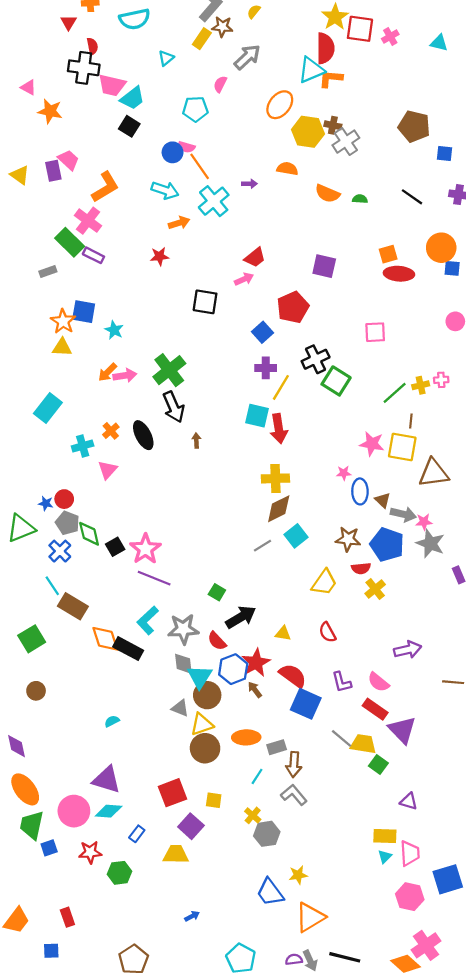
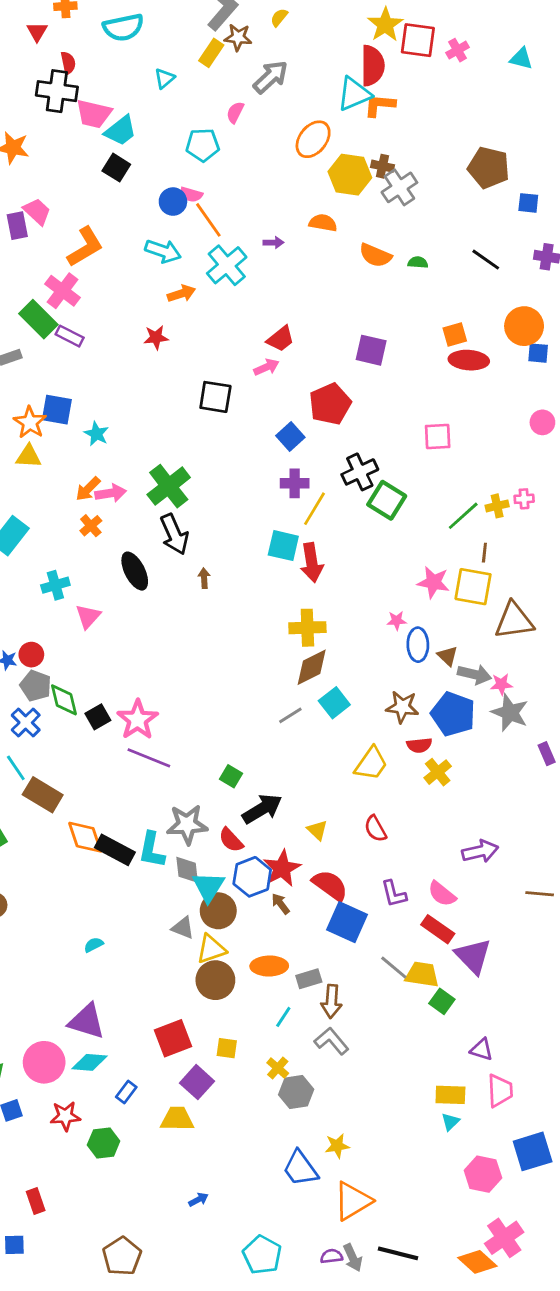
orange cross: (111, 431) -> (91, 526), moved
cyan L-shape: (148, 620) -> (152, 850), moved, turned -36
yellow triangle: (283, 633) -> (317, 830), turned 35
pink trapezoid: (410, 853) -> (500, 1091), moved

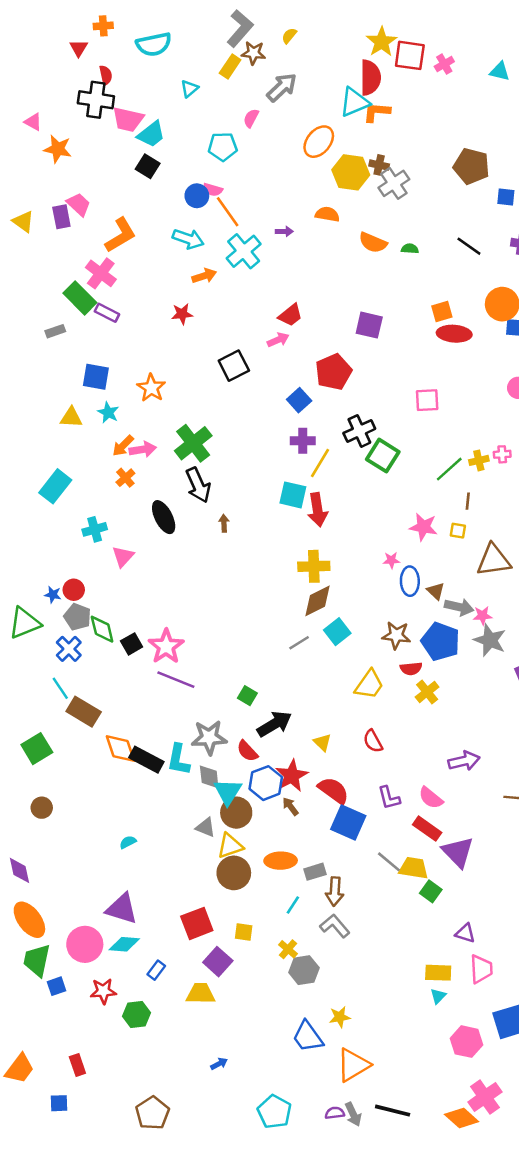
black square: (215, 397) -> (234, 366), turned -36
orange star: (30, 422) -> (151, 388), moved
cyan star: (96, 434) -> (108, 412), moved
yellow square: (473, 587) -> (458, 531), size x0.5

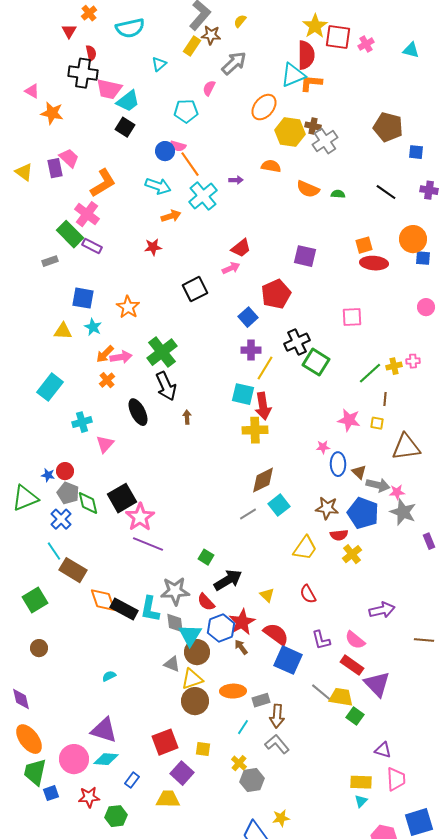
orange cross: (103, 26) -> (89, 13), turned -35
yellow cross: (314, 566) -> (255, 430), moved
black square: (132, 644) -> (122, 498), moved, size x1.6

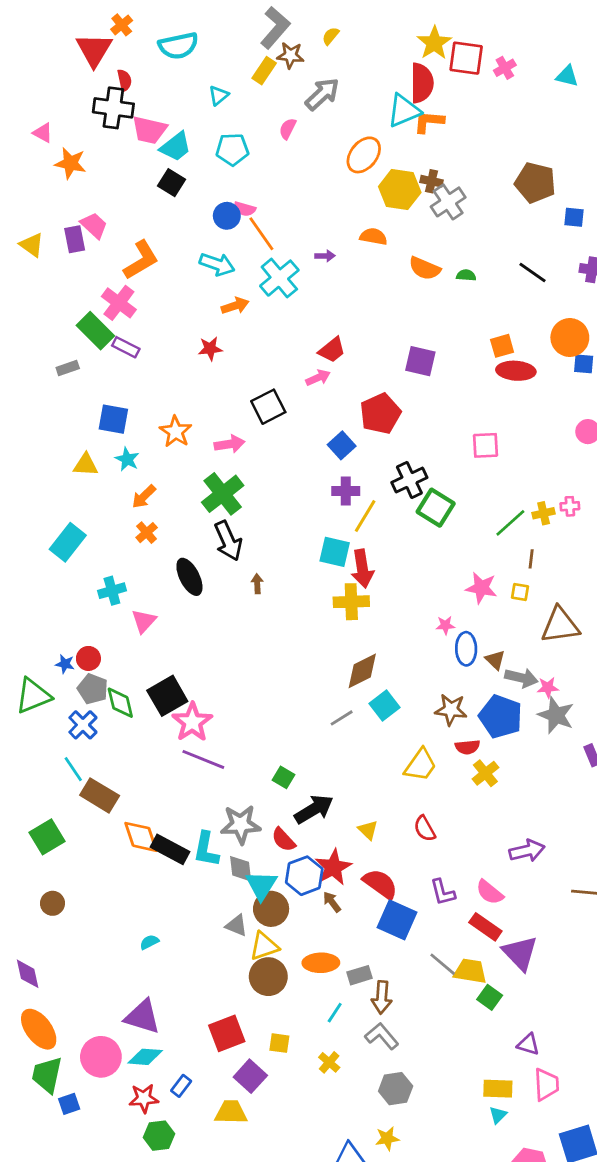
red triangle: (69, 31) -> (94, 50), size x1.8
cyan pentagon: (186, 111) -> (232, 149), moved
pink arrow: (121, 357) -> (230, 444), moved
gray hexagon: (252, 780) -> (396, 1089), moved
red star: (89, 797) -> (144, 1098), moved

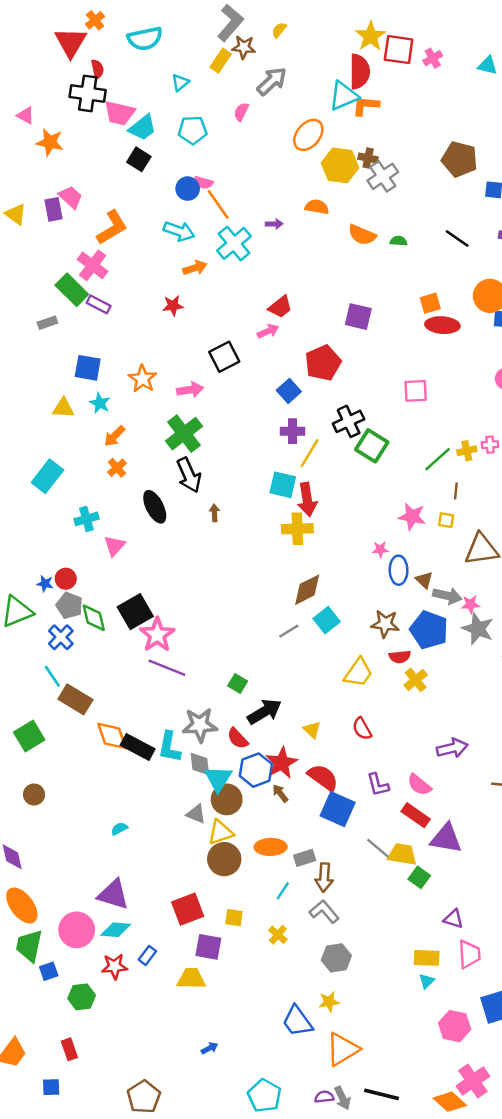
purple triangle: (520, 953) -> (446, 838), turned -36
purple square: (250, 1076) -> (208, 947), turned -32
green hexagon: (159, 1136) -> (82, 997), moved

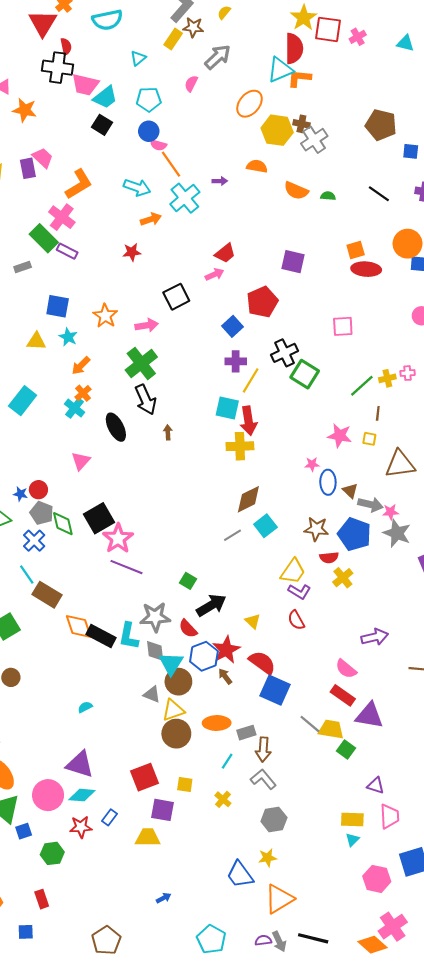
blue circle: (188, 189) -> (149, 131), moved
cyan cross: (86, 519) -> (75, 408), moved, turned -36
purple L-shape: (378, 785) -> (299, 591), moved, turned -45

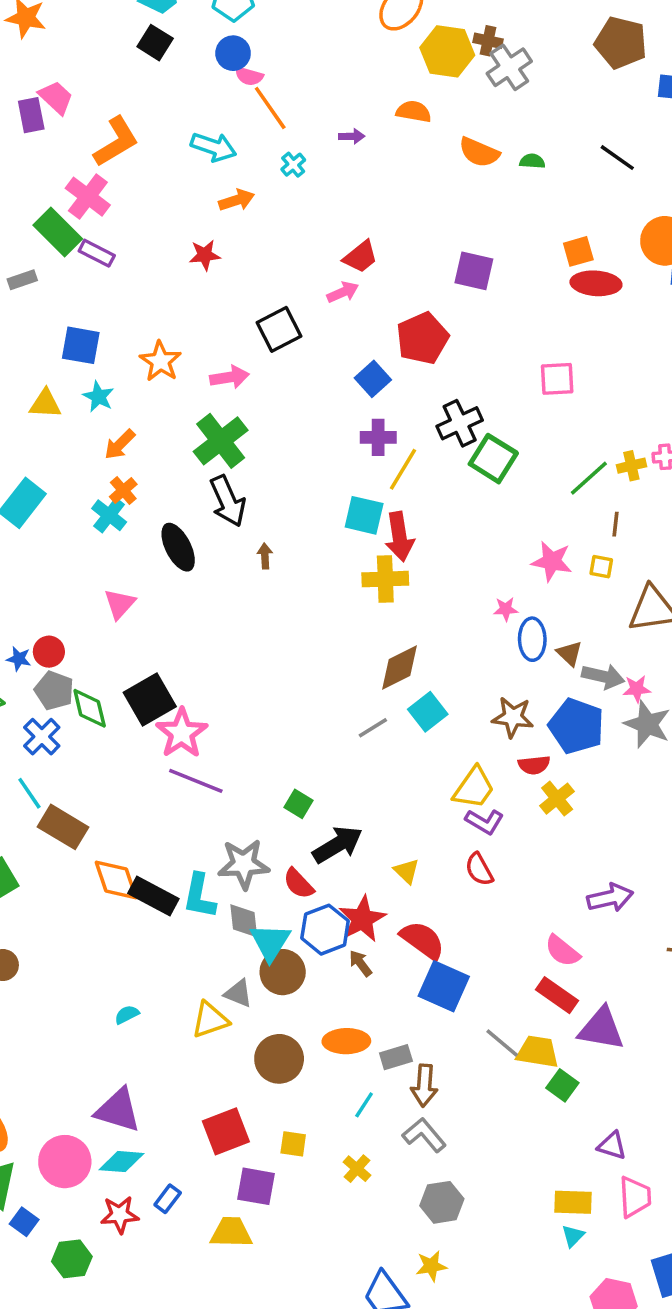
cyan cross: (185, 198) -> (293, 165), size x0.5
yellow triangle: (173, 710) -> (210, 1020), moved
blue square: (24, 831) -> (24, 1222), turned -35

